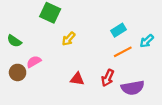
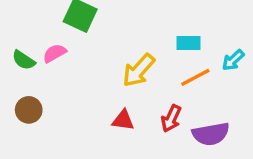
cyan rectangle: (119, 30) -> (188, 43), turned 32
yellow arrow: (69, 39) -> (139, 70), moved, size x1.5
pink semicircle: (34, 62) -> (54, 53), moved

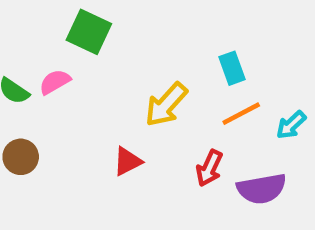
cyan rectangle: (188, 43) -> (232, 68), turned 70
cyan arrow: (233, 60) -> (291, 125), moved
red triangle: (123, 120) -> (128, 161), moved, turned -35

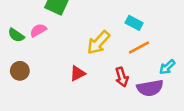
cyan rectangle: (232, 68) -> (134, 23), turned -42
cyan arrow: (291, 125) -> (167, 67), moved
red arrow: (209, 168) -> (122, 77), turned -42

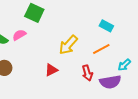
cyan rectangle: (134, 23) -> (106, 26), moved

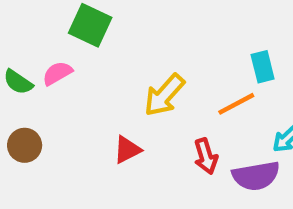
cyan rectangle: (106, 26) -> (263, 67), moved, turned 48

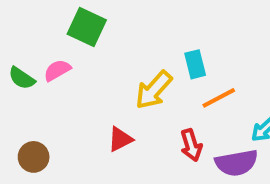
cyan rectangle: (263, 67) -> (195, 64), moved
brown circle: (25, 145) -> (34, 157), moved

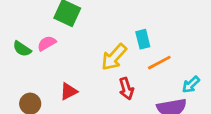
red triangle: (120, 139) -> (69, 91), moved
red arrow: (191, 145) -> (126, 89), moved

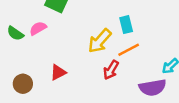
orange line: (159, 63) -> (129, 50), moved
red arrow: (126, 89) -> (111, 70), turned 48

